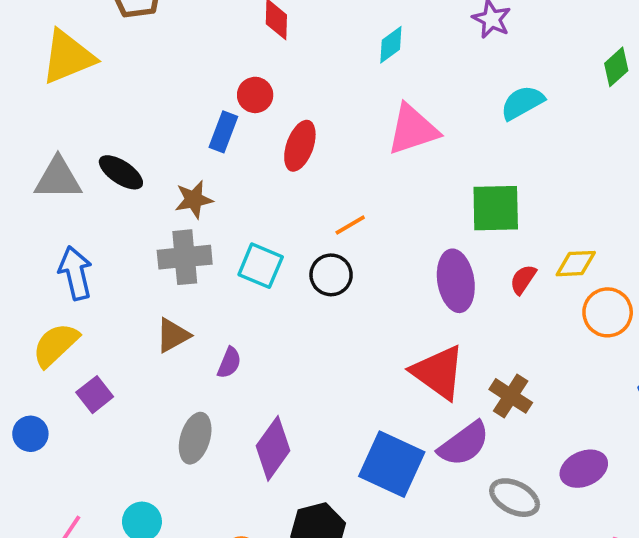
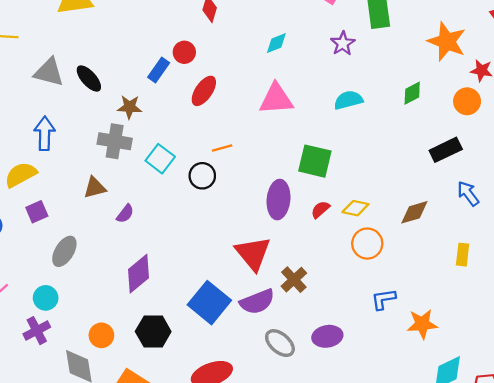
gray ellipse: (195, 438) -> (64, 251), moved

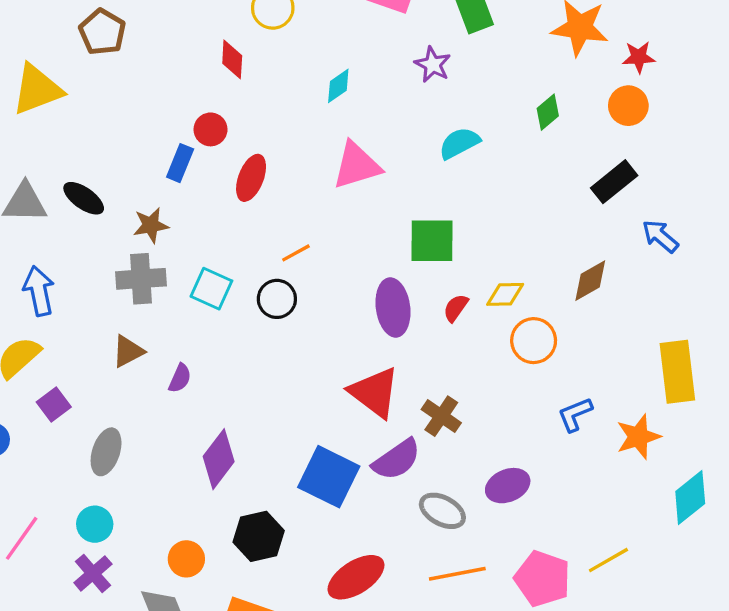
yellow rectangle: (463, 255) -> (677, 372), moved, size x1.8

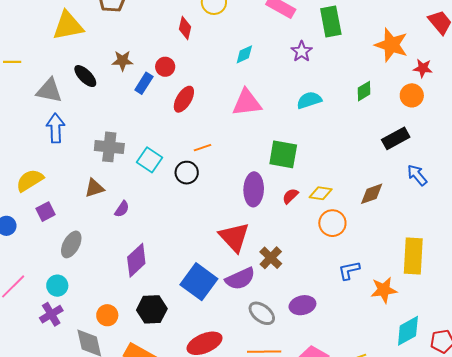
black ellipse: (84, 198) -> (85, 76), moved
brown star: (151, 225) -> (123, 61), moved
blue arrow: (39, 291) -> (56, 128), moved

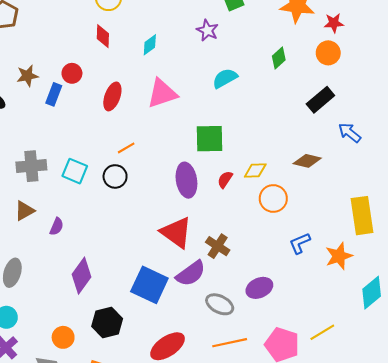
red diamond: (185, 28) -> (103, 36), moved
red ellipse: (184, 99) -> (112, 96), moved
brown diamond: (372, 194) -> (307, 161), turned 44

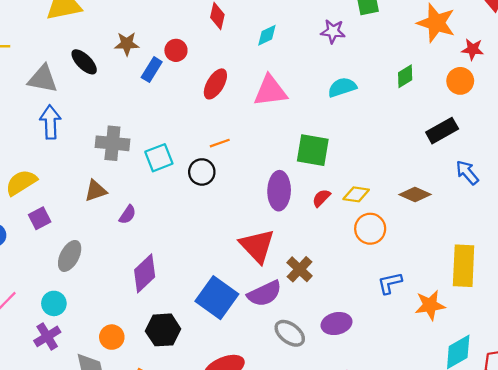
purple star: (207, 30) -> (333, 31), turned -30
cyan square: (75, 171) -> (159, 158), turned 35

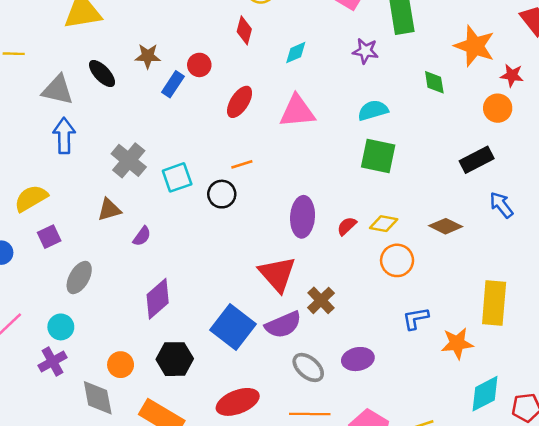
green diamond: (405, 76) -> (434, 82), moved, turned -70
gray cross: (112, 143) -> (129, 160), turned 32
green square: (313, 150) -> (378, 156), moved

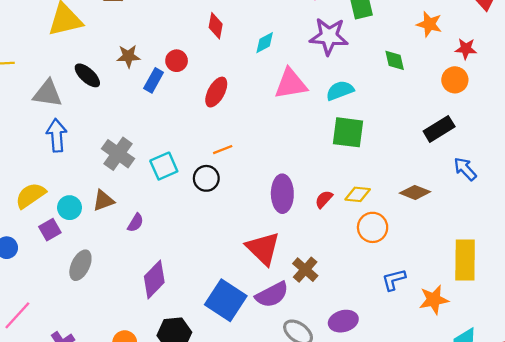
orange star: (475, 46) -> (429, 24), size x0.7
purple star: (365, 51) -> (329, 36), size x1.6
pink triangle: (297, 111) -> (291, 84), moved
cyan circle: (61, 327) -> (70, 208), moved

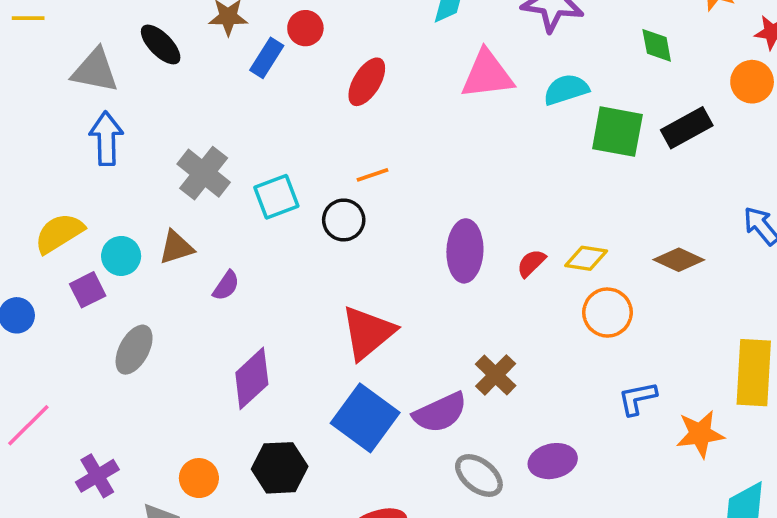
black rectangle: (439, 129) -> (687, 128), moved
green square: (348, 132) -> (617, 132), moved
red triangle: (263, 248) -> (368, 333), moved, turned 33

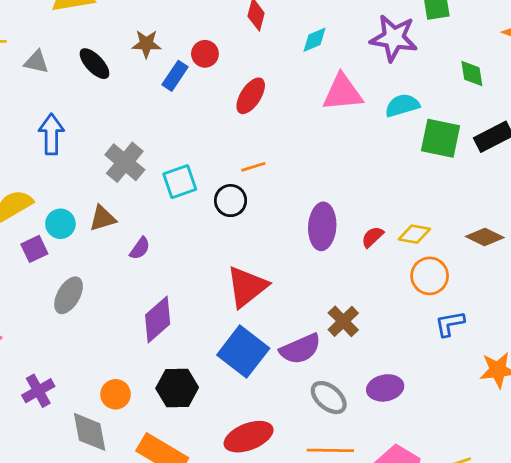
gray triangle: (95, 70) -> (36, 62), moved, size x0.7
blue L-shape: (637, 398) -> (450, 324), moved

